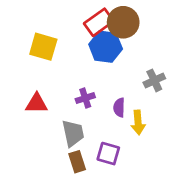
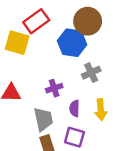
red rectangle: (99, 22) -> (36, 21), moved
gray cross: (154, 80) -> (91, 73), moved
purple semicircle: (119, 108) -> (74, 108), moved

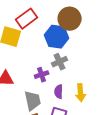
gray cross: (91, 73) -> (60, 62), moved

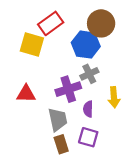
purple cross: (42, 75) -> (68, 89), size x1.5
yellow arrow: (81, 93) -> (114, 97), moved

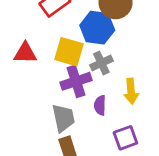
yellow square: (32, 45) -> (69, 52), moved
red triangle: (26, 94) -> (25, 53), moved
purple square: (88, 137) -> (125, 138), moved, turned -36

